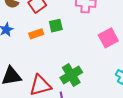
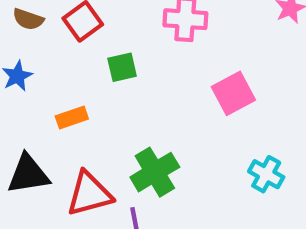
orange rectangle: (36, 34) -> (72, 117), moved

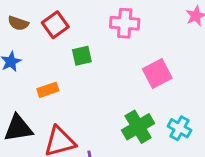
green cross: (155, 172) -> (138, 127), moved

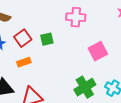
red square: (55, 25) -> (23, 38), moved

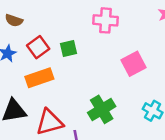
orange rectangle: (24, 62) -> (39, 78), size x1.5
green cross: (85, 87) -> (102, 109), moved

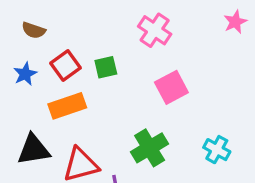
pink cross: (106, 20) -> (155, 30), turned 30
pink square: (133, 64) -> (171, 87), moved

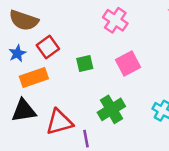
brown semicircle: (34, 30) -> (24, 20), size x1.6
green square: (106, 67) -> (85, 64), moved
orange rectangle: (67, 106) -> (34, 78), moved

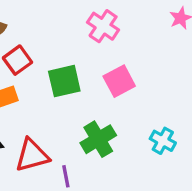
green square: (85, 64) -> (64, 81), size x1.5

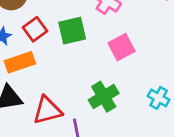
green square: (64, 81) -> (72, 31), moved

